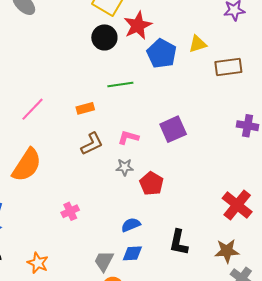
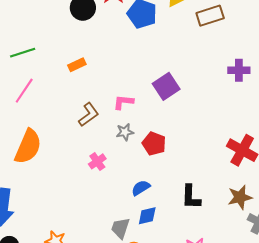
green line: (120, 85) -> (23, 53), moved
orange rectangle: (85, 108) -> (77, 65), moved
pink cross: (70, 211) -> (97, 161), moved

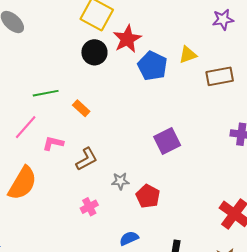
green line: (23, 53) -> (46, 93), moved
orange rectangle: (77, 65) -> (81, 108), turned 60
pink L-shape: (123, 102) -> (53, 143), moved

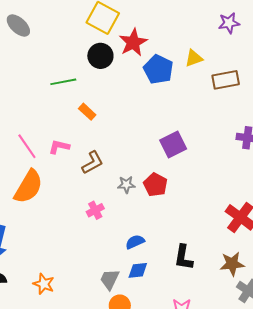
green line: (46, 93) -> (63, 82), moved
pink line: (26, 127) -> (27, 146), moved, turned -76
red pentagon: (148, 196) -> (155, 185), moved

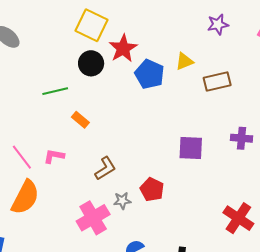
purple square: (173, 144) -> (191, 148), moved, turned 32
brown L-shape: (93, 163) -> (105, 168), moved
gray star: (126, 185) -> (122, 201), moved
pink cross: (95, 210) -> (93, 218), size x1.8

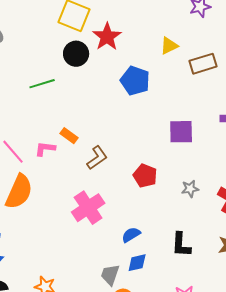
blue pentagon: (149, 74) -> (135, 81), moved
orange rectangle: (80, 120) -> (69, 136), moved
gray star: (122, 201) -> (190, 189), moved

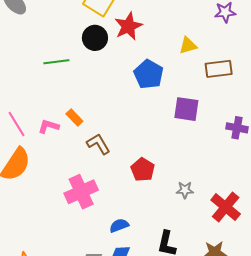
purple square: (181, 132) -> (186, 109), moved
brown L-shape: (97, 158) -> (98, 144), turned -95

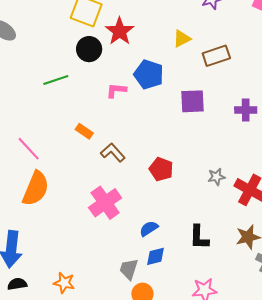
pink L-shape: (49, 126) -> (116, 90), moved
gray star: (185, 190) -> (216, 177), moved

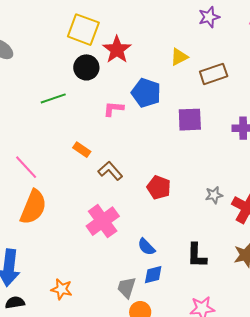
blue semicircle: (149, 229) -> (146, 247), turned -102
orange star: (64, 283) -> (62, 289), moved

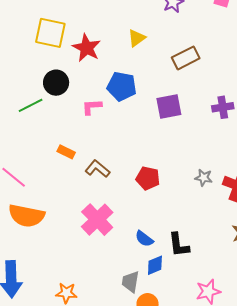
yellow triangle: (179, 57) -> (137, 38), moved
black circle: (86, 67) -> (56, 83), moved
gray star: (214, 195) -> (204, 178), turned 30
orange semicircle: (33, 207) -> (26, 216), turned 87
black L-shape: (197, 255) -> (179, 245), moved

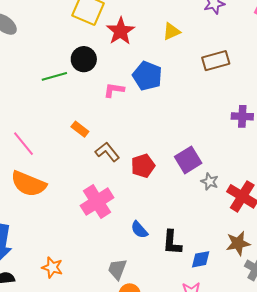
purple square: (169, 107) -> (188, 160), moved, turned -32
red pentagon: (148, 178) -> (143, 166), moved, turned 30
blue diamond: (155, 265) -> (201, 259), moved

